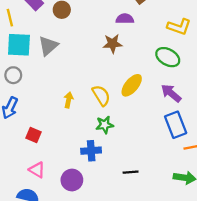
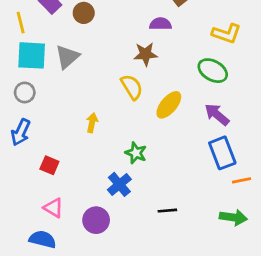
yellow semicircle: (101, 95) -> (132, 87), moved
green star: (105, 125) -> (136, 153), turned 30
blue cross: (91, 151) -> (119, 184), turned -36

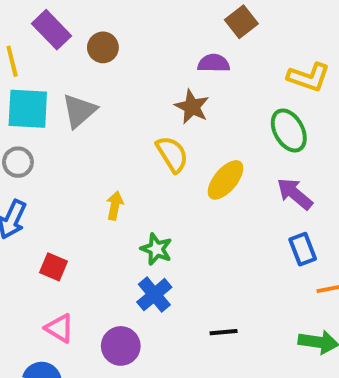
brown star: (145, 54) -> (192, 107), turned 30
green ellipse: (213, 71) -> (289, 130), turned 32
green star: (136, 153) -> (156, 249), moved
blue rectangle: (222, 153) -> (303, 249), size x0.7

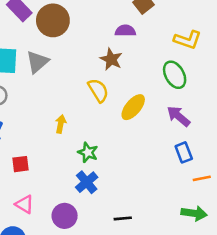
brown circle: (103, 47) -> (53, 20), size x1.6
red square: (54, 267) -> (21, 164), turned -30
black line: (224, 332) -> (123, 218), moved

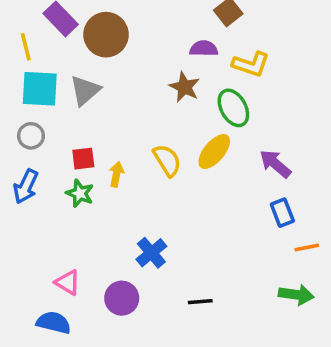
yellow L-shape: (188, 40) -> (251, 64), moved
green ellipse: (175, 75) -> (233, 108), moved
yellow semicircle: (98, 90) -> (167, 160), moved
green star: (88, 152) -> (80, 193), moved
red square: (21, 164) -> (83, 159), moved

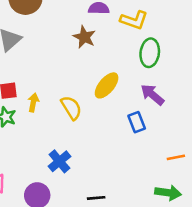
green ellipse: (233, 108) -> (150, 53), moved, turned 36
yellow semicircle: (167, 160) -> (71, 108), moved
blue rectangle: (282, 213) -> (137, 122), moved

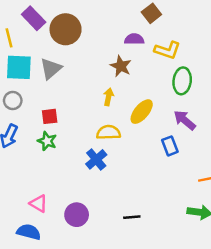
yellow arrow: (33, 102) -> (108, 97), moved
yellow semicircle: (71, 108) -> (108, 132), turned -60
blue cross: (59, 161) -> (96, 159), moved

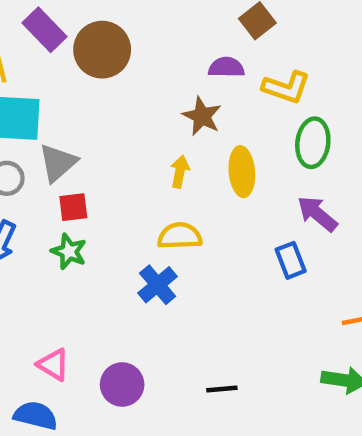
gray triangle: (51, 69) -> (58, 163), moved
yellow ellipse: (142, 112) -> (242, 172), moved, turned -45

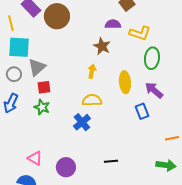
yellow ellipse: (242, 172) -> (125, 82), moved
black line: (222, 389) -> (111, 161), moved

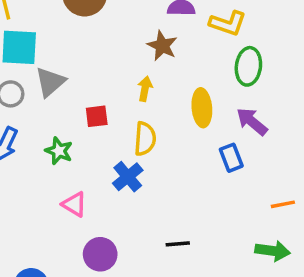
red square: (44, 87) -> (97, 116), moved
yellow semicircle: (92, 100) -> (145, 139), turned 96
pink triangle: (35, 158) -> (74, 204), moved

